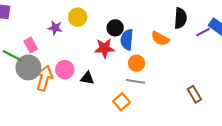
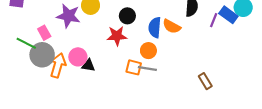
purple star: (55, 28) -> (68, 16), size x1.6
purple line: (203, 32) -> (214, 20), turned -40
blue semicircle: (127, 40) -> (155, 27), moved
black triangle: (87, 78) -> (88, 65), moved
orange square: (122, 102) -> (134, 67), moved, turned -35

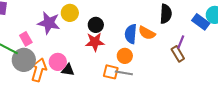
black circle: (127, 16) -> (96, 25), moved
purple line: (214, 20) -> (181, 42), moved
brown rectangle: (205, 81) -> (178, 54), moved

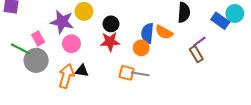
purple line: (181, 42) -> (199, 42), turned 32
orange circle: (125, 56) -> (141, 48), moved
pink circle: (58, 62) -> (71, 44), moved
orange arrow: (39, 70) -> (66, 76), moved

